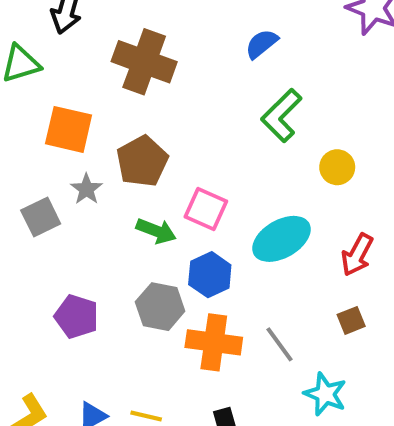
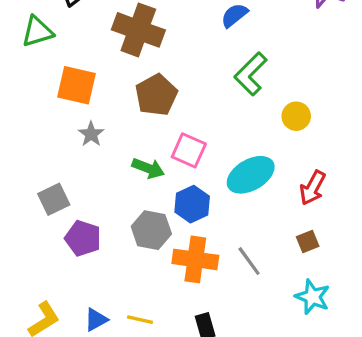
brown pentagon: (142, 161) -> (156, 95), moved
gray square: (41, 217) -> (54, 199), moved
cyan star: (325, 394) -> (312, 297), moved

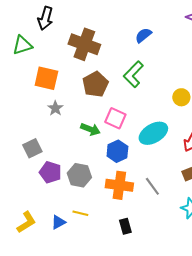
green L-shape: (251, 74) -> (133, 74), moved
gray hexagon: (151, 230) -> (79, 175), moved
yellow line: (140, 320) -> (80, 213), moved

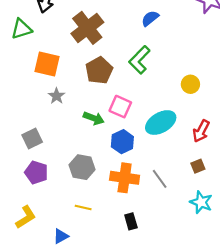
brown cross: (84, 44) -> (87, 28), turned 32
purple pentagon: (50, 172) -> (36, 172), moved
blue triangle: (58, 222) -> (61, 236), moved

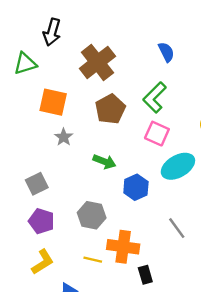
blue semicircle: (150, 18) -> (166, 52), turned 102
pink square: (120, 107) -> (157, 134), moved
orange cross: (125, 178) -> (123, 247), moved
yellow L-shape: (26, 217) -> (43, 262), moved

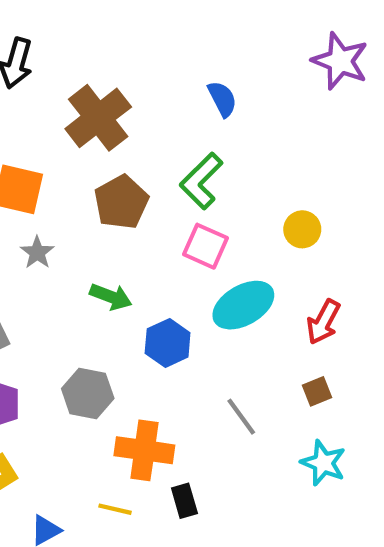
yellow line: (93, 260) -> (115, 509), moved

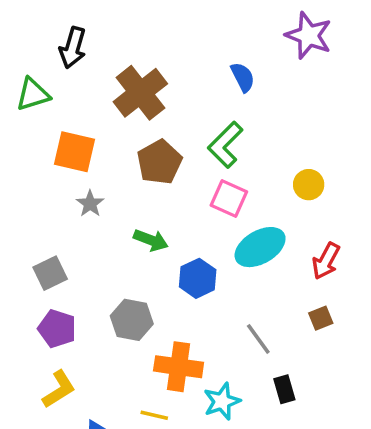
purple star: (340, 61) -> (309, 35), moved
cyan star: (323, 463) -> (222, 401), moved, turned 30
black rectangle: (184, 501) -> (284, 389), moved

